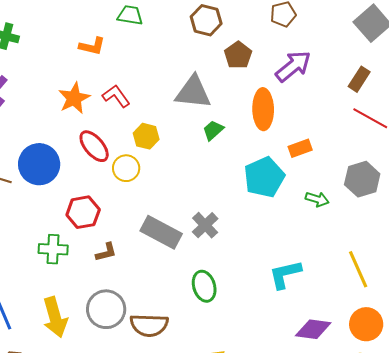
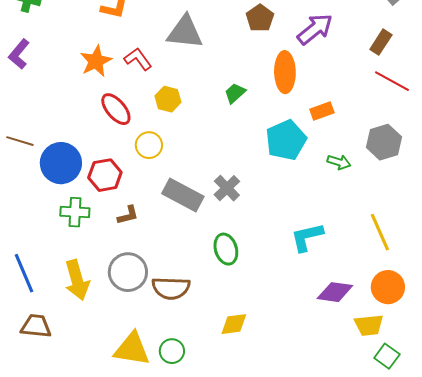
gray triangle: (193, 92) -> (185, 32), moved
blue circle: (39, 164) -> (61, 163), moved
yellow circle: (126, 168) -> (149, 145), moved

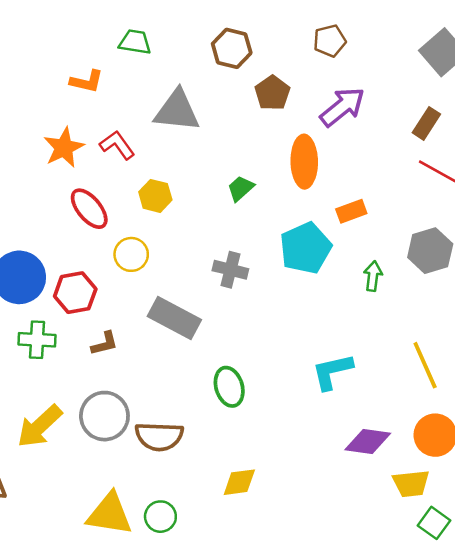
green arrow: (339, 162) -> (373, 276), turned -100
gray cross: (227, 188) -> (230, 270), moved, turned -32
yellow arrow: (77, 280) -> (40, 426), turned 63

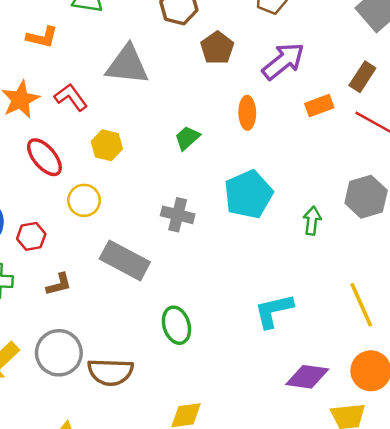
orange ellipse: (304, 162) -> (247, 113), size x0.7
orange rectangle: (351, 211) -> (319, 106), moved
red hexagon: (75, 293) -> (31, 236), size x0.7

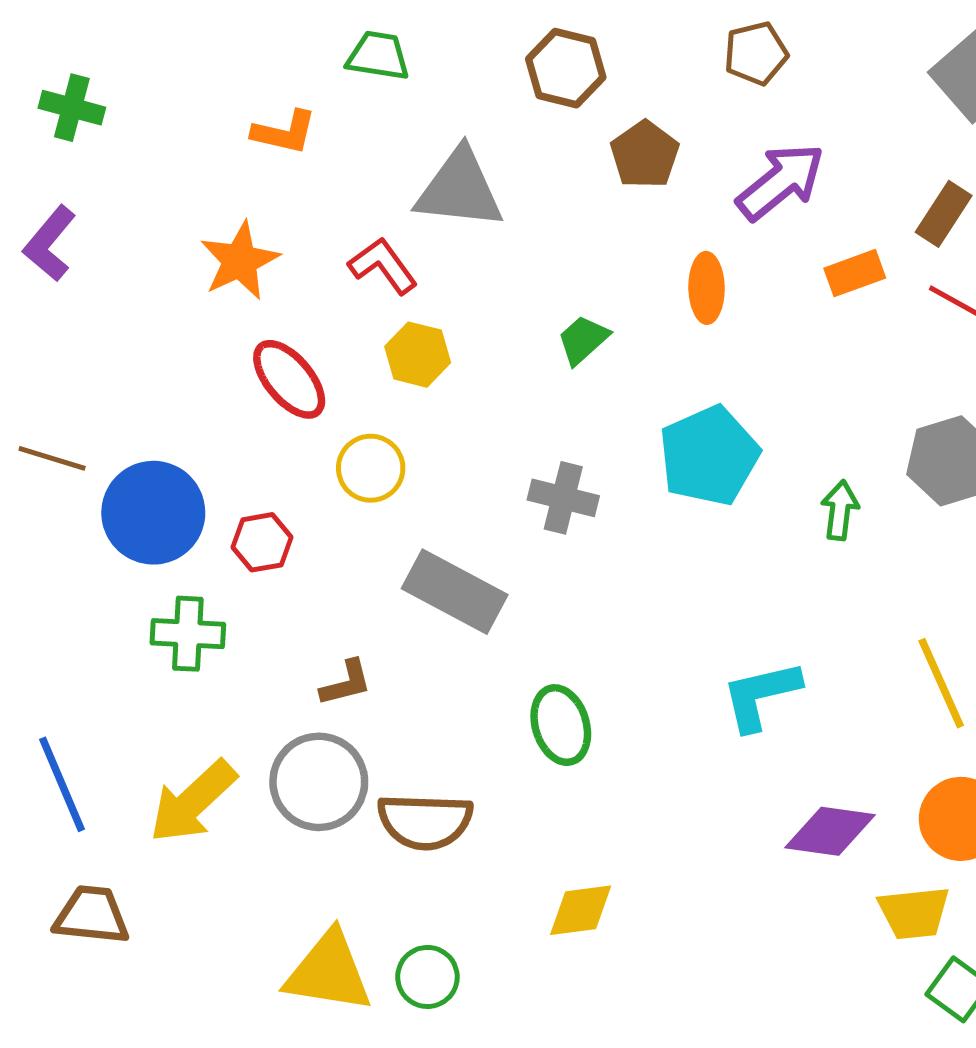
red L-shape: (71, 97) -> (383, 266), moved
brown L-shape: (59, 284) -> (346, 683), moved

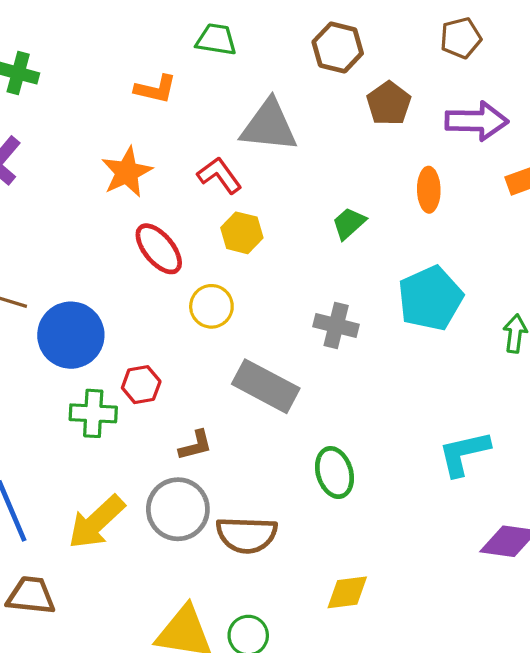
purple arrow: (781, 182) -> (477, 121), turned 40
red hexagon: (262, 542) -> (141, 385), moved

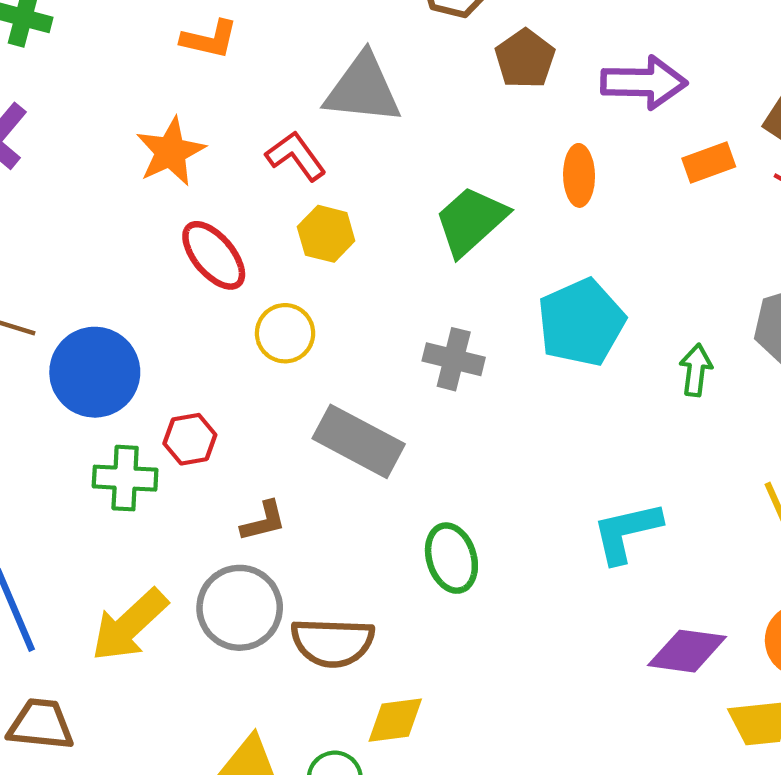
green trapezoid: (349, 223) -> (471, 221), size x1.6
yellow diamond: (347, 592) -> (395, 720), moved

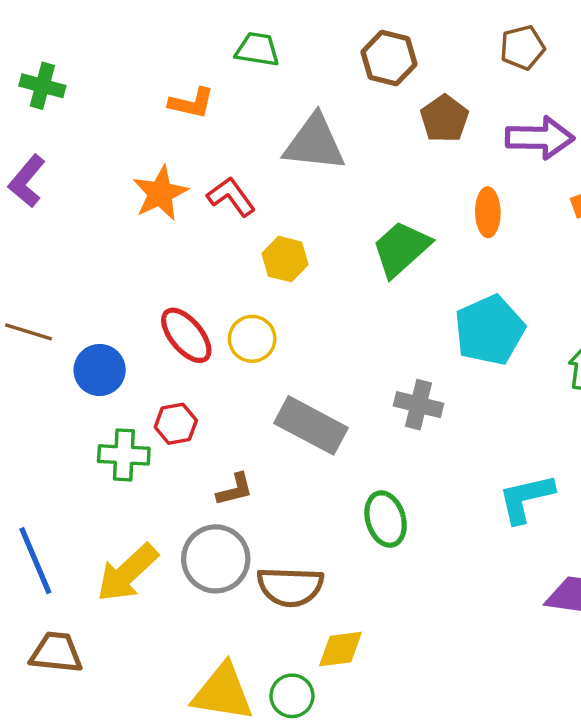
red L-shape: (296, 156) -> (231, 197), moved
red ellipse: (214, 255) -> (186, 335), moved
gray cross: (454, 359) -> (418, 405), moved
blue circle: (95, 372) -> (100, 370), size x0.7

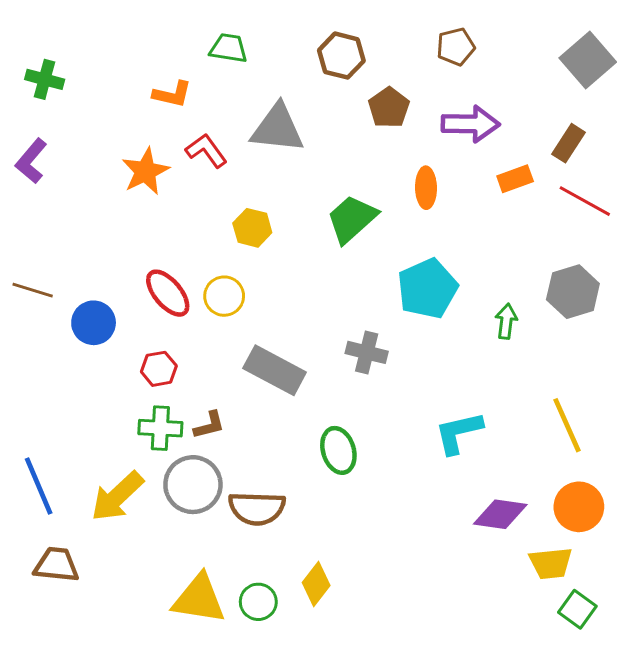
red L-shape: (231, 197) -> (206, 151), moved
green cross: (124, 455) -> (160, 428), moved
yellow diamond: (341, 649) -> (316, 584), moved, turned -45

